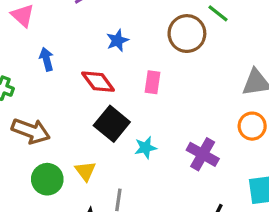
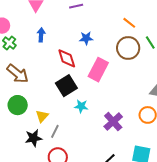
pink rectangle: (152, 82) -> (98, 70), size x1.6
yellow triangle: (85, 171) -> (42, 116), moved

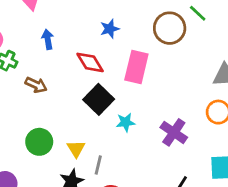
brown arrow: (18, 74) -> (36, 85), moved, size x0.7

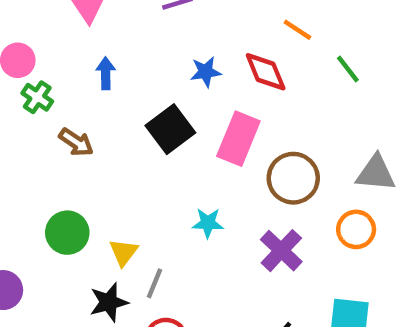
brown circle: (170, 28) -> (293, 178), moved
red diamond: (90, 62) -> (266, 72), moved
black square: (99, 99) -> (170, 129), moved

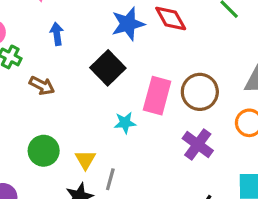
blue star: (206, 72) -> (128, 24), size x1.5
pink rectangle: (238, 139) -> (157, 96), moved
cyan star: (208, 223) -> (125, 123), moved

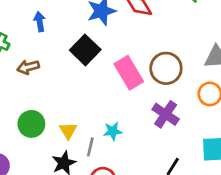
brown arrow: (42, 86) -> (28, 67), turned 140
pink rectangle: (157, 96) -> (129, 73), turned -44
cyan star: (125, 123) -> (113, 131), moved

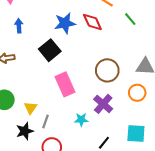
pink rectangle: (129, 73) -> (65, 84), moved
cyan star: (113, 131) -> (81, 120), moved

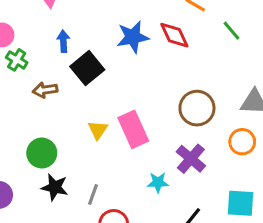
black square: (50, 50) -> (87, 68), moved
yellow triangle: (31, 108) -> (98, 130), moved
gray line: (45, 122) -> (93, 194), moved
black star: (25, 131) -> (55, 187), moved, turned 30

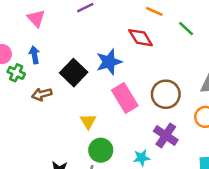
blue star: (133, 37) -> (109, 62), moved
blue arrow: (63, 41) -> (34, 55), moved
pink rectangle: (133, 129) -> (125, 98), moved
green circle: (42, 153) -> (101, 150), moved

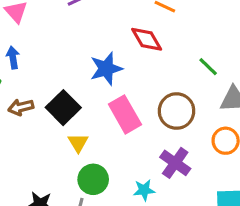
green line: (186, 29) -> (208, 67), moved
black square: (74, 73) -> (63, 108), moved

